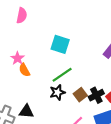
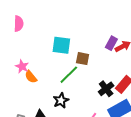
black star: (57, 92) -> (61, 100), moved
brown square: (80, 95) -> (83, 59), moved, turned -32

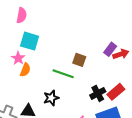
cyan square: (61, 45) -> (30, 41), moved
green line: (69, 75) -> (63, 74), turned 55
orange semicircle: (31, 77) -> (25, 70), turned -128

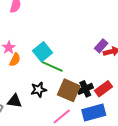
cyan square: (30, 41) -> (42, 52), moved, turned 30
brown square: (79, 60) -> (69, 90), moved, size x1.6

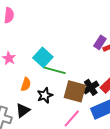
orange semicircle: (15, 60) -> (26, 84), moved
black triangle: (15, 101) -> (23, 110), turned -35

